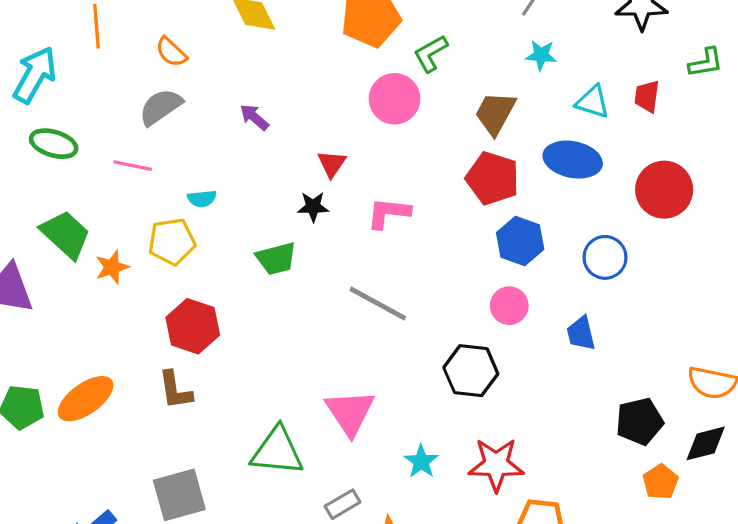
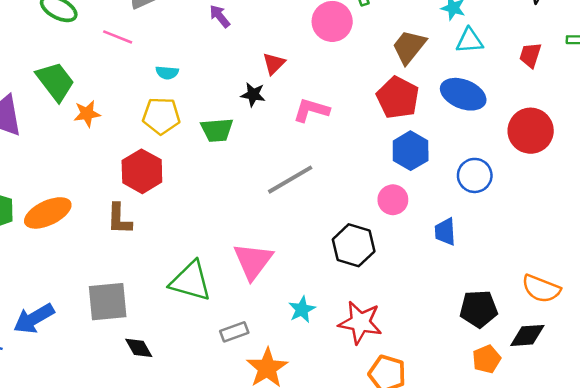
cyan triangle: (593, 102) -> (470, 41), moved, turned -32
yellow pentagon: (172, 241) -> (161, 116), moved
gray line: (378, 304) -> (290, 180), turned -69

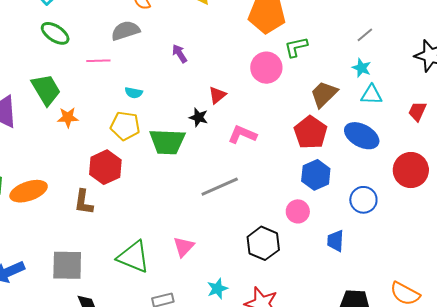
pink line: (118, 37) -> (98, 61), turned -30
green trapezoid: (217, 130) -> (167, 142), size x1.4
pink triangle: (253, 261) -> (184, 247), size x0.7

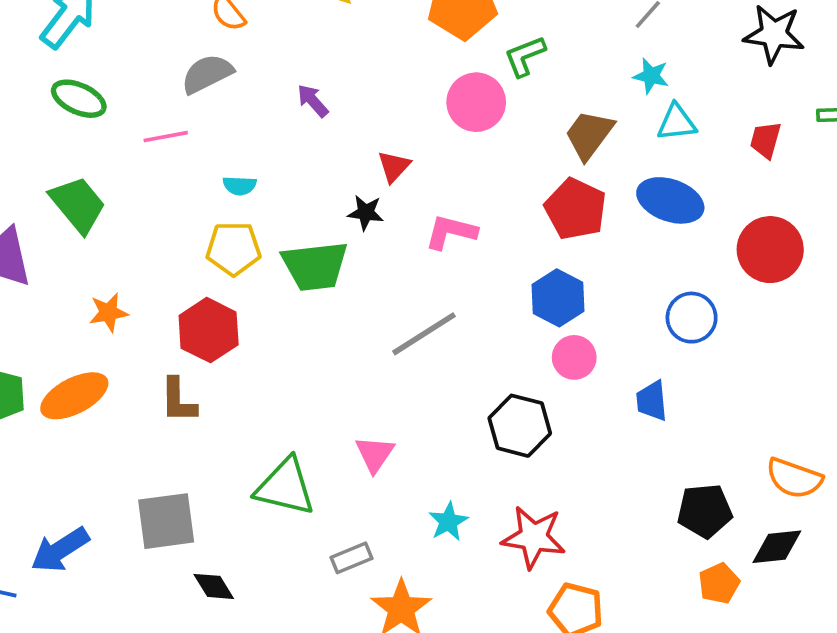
orange star: (68, 117) -> (108, 313), moved
blue hexagon: (316, 175) -> (558, 298), moved

